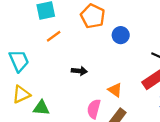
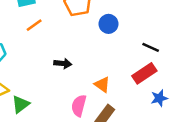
green triangle: (41, 108) -> (21, 104), turned -42

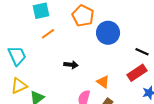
blue circle: (108, 24) -> (108, 33), size x1.5

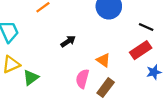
black arrow: (71, 65) -> (68, 41), turned -40

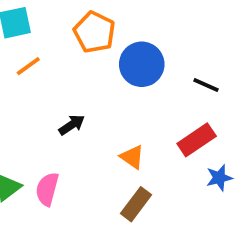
black line: (146, 27) -> (206, 85), moved
pink semicircle: (82, 79) -> (47, 189), moved

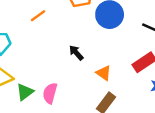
black arrow: (72, 125) -> (76, 53), moved, turned -98

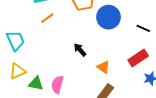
green triangle: (25, 92) -> (36, 84), turned 49

